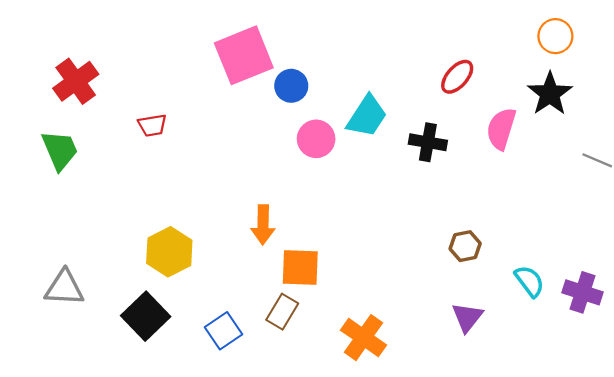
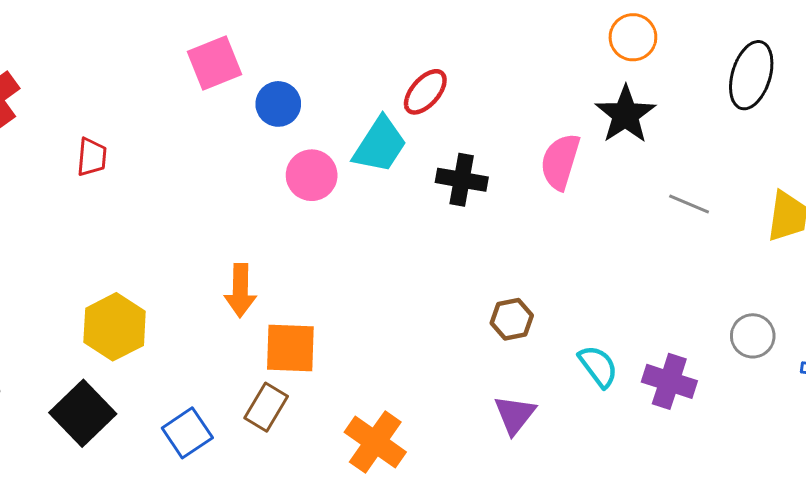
pink square: (244, 55) -> (215, 63), size x0.7
red ellipse: (457, 77) -> (425, 92), moved
red trapezoid: (152, 125) -> (92, 157), turned -76

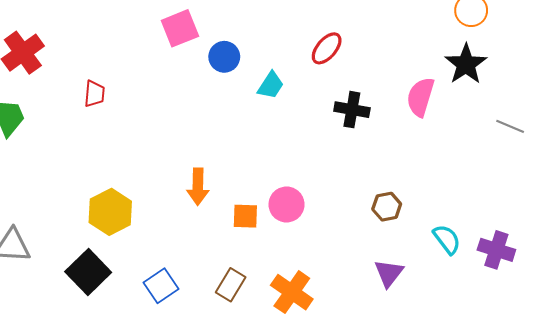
cyan trapezoid: (380, 145) -> (271, 85), moved, size x0.7
pink circle: (312, 175) -> (287, 204), moved
orange square: (290, 348) -> (245, 216), moved, size x0.7
brown rectangle: (266, 407) -> (231, 285), moved

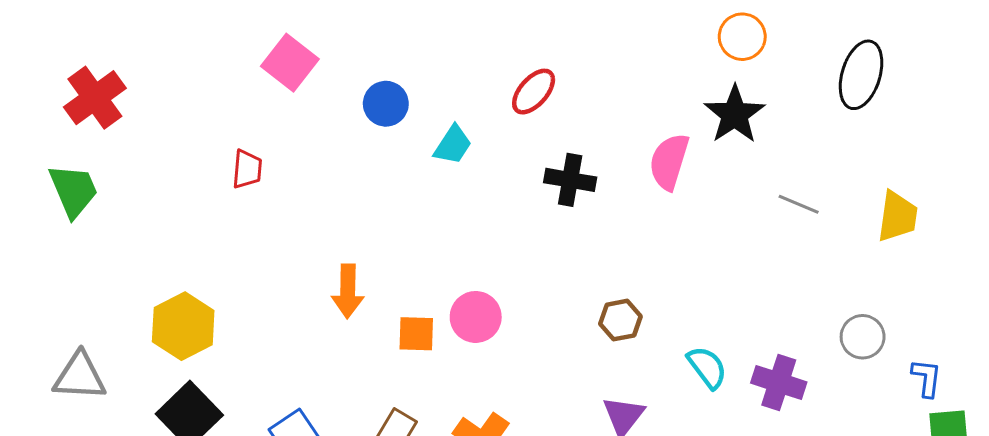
pink square: (180, 28) -> (290, 63), moved, turned -30
red trapezoid: (95, 94) -> (247, 169), moved
yellow hexagon: (110, 212) -> (183, 326), moved

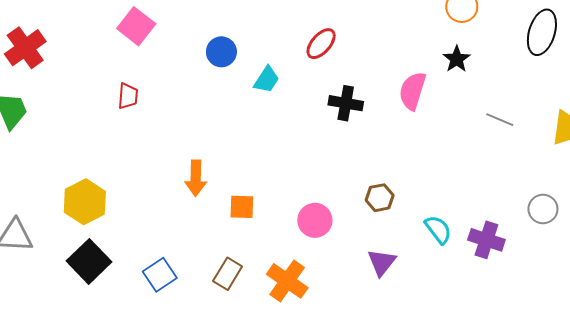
pink square: (290, 63) -> (136, 26), moved
black star: (735, 114) -> (457, 59), size x0.7
pink circle: (476, 317) -> (315, 220), moved

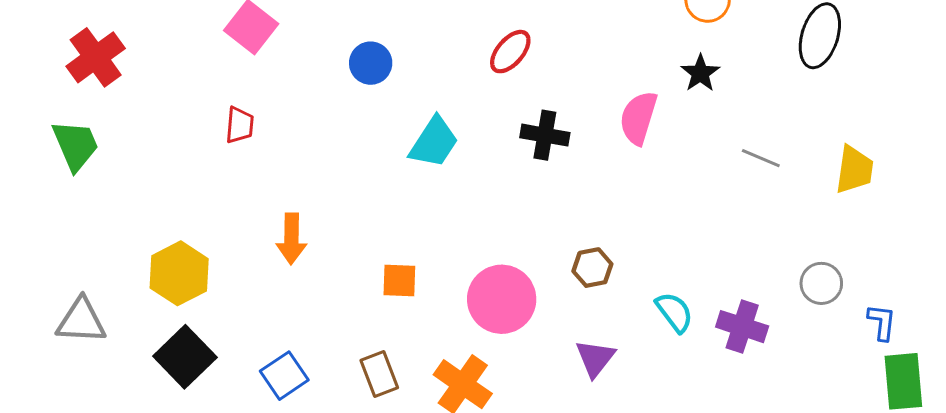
cyan trapezoid: (267, 80) -> (434, 142), moved, size x1.4
orange arrow: (196, 178) -> (291, 239), moved
pink circle: (315, 220) -> (502, 299), size x1.4
brown rectangle: (228, 274) -> (379, 374), turned -52

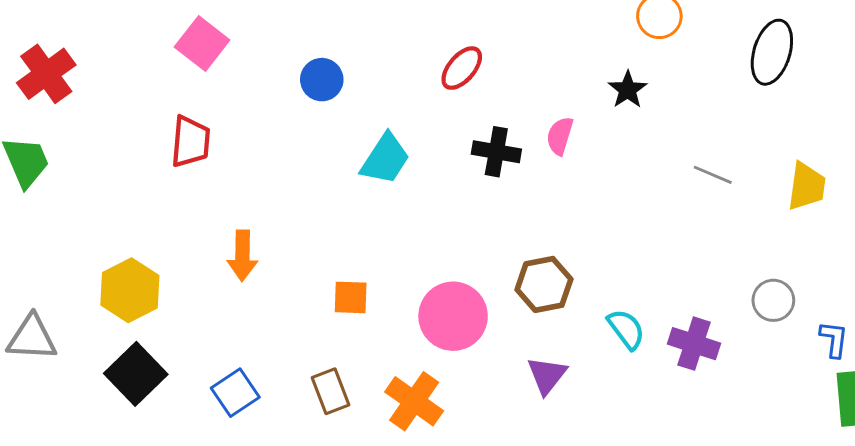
black star: (700, 73) -> (628, 90), moved
pink semicircle: (638, 118) -> (560, 136), moved, size x0.7
red trapezoid: (240, 125) -> (191, 142), size x1.4
brown hexagon: (592, 268) -> (544, 284), size x1.4

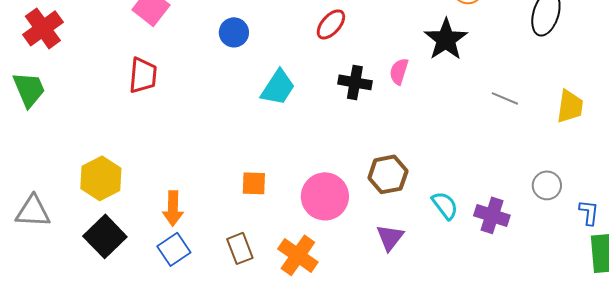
black star: (628, 90) -> (446, 39), size x1.6
orange arrow: (242, 256) -> (173, 208), moved

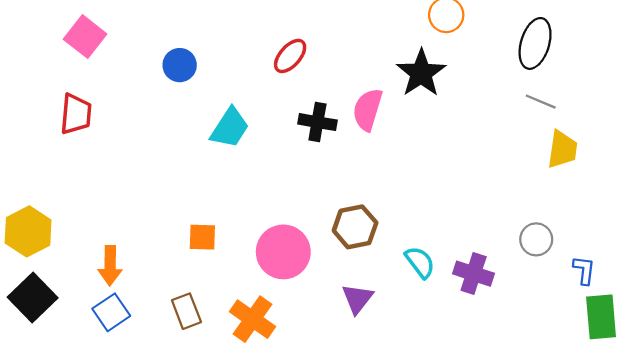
pink semicircle: (399, 71) -> (368, 110), size x1.4
gray line: (505, 98) -> (541, 102), moved

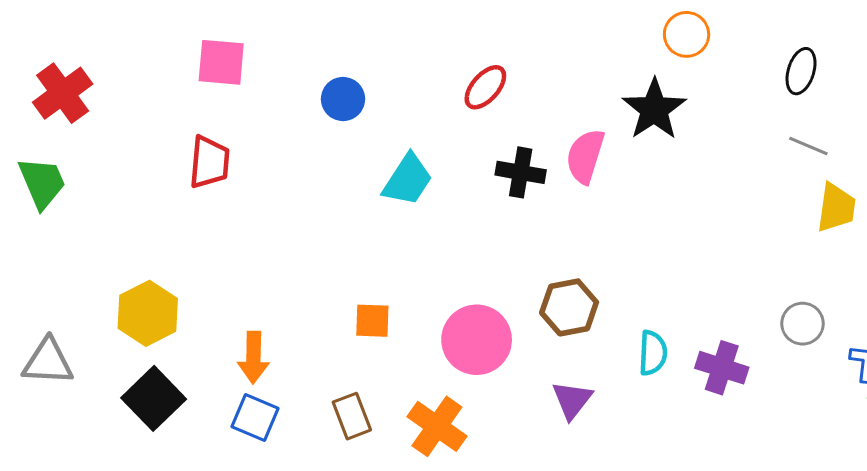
pink square: (85, 37) -> (221, 62), turned -33
black ellipse: (535, 43) -> (801, 71), size x0.7
cyan semicircle: (420, 262) -> (653, 353), turned 40
blue square: (111, 312) -> (255, 418), turned -33

